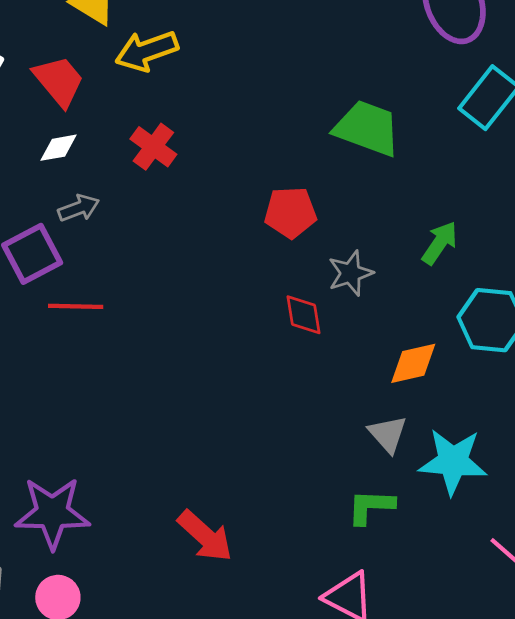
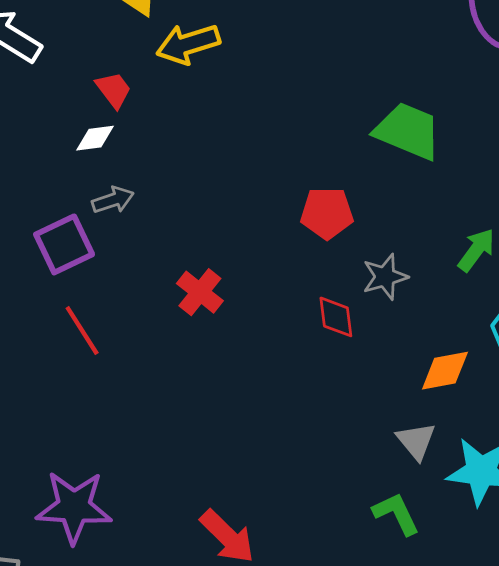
red trapezoid: (59, 81) -> (114, 90), moved, size x0.7
red cross: (153, 147) -> (200, 292), moved
red line: (76, 306) -> (82, 331), moved, turned 54
green L-shape: (371, 507) -> (396, 514), turned 60

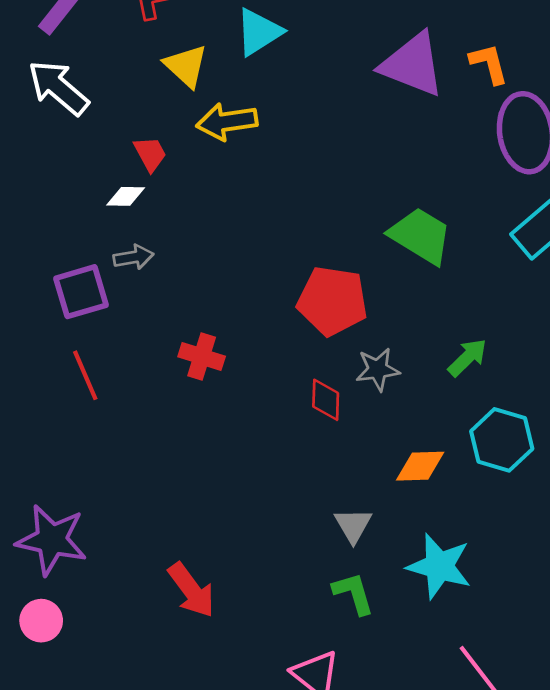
red pentagon: (327, 213) -> (332, 301), size x1.4
red cross: (200, 292) -> (202, 356), turned -30
gray triangle: (416, 441) -> (353, 525), moved

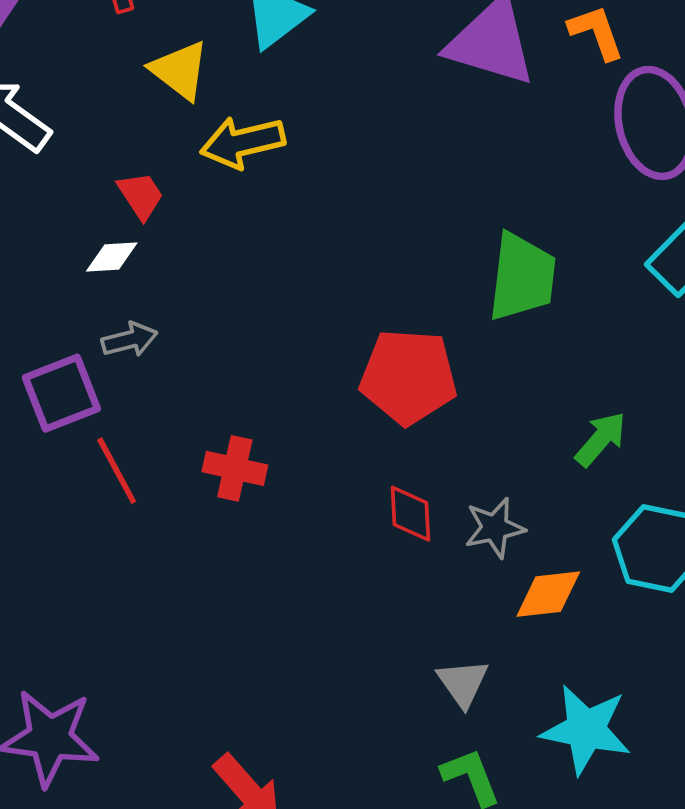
green trapezoid: (421, 236) -> (522, 277), turned 70
gray star: (378, 369) -> (495, 528), moved
red line: (85, 375) -> (117, 471), moved

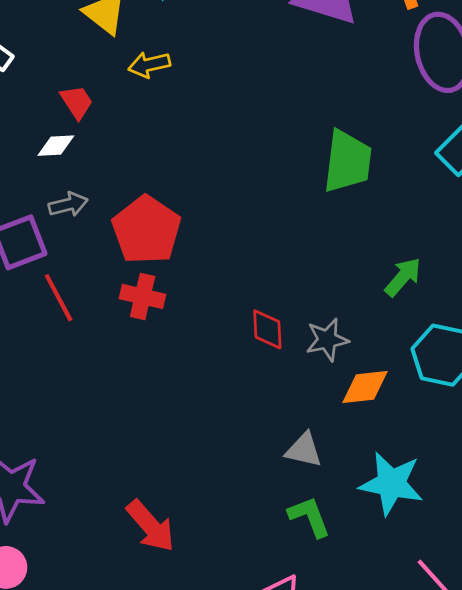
yellow arrow: (243, 142) -> (149, 65), size x0.7
red pentagon: (408, 377) -> (146, 230), moved, turned 30
gray triangle: (463, 683) -> (304, 450), turned -42

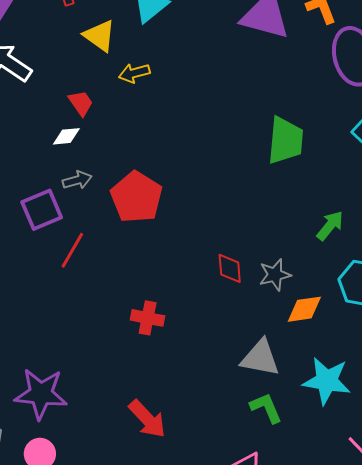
red cross: (143, 296) -> (148, 318), moved
red line: (59, 298) -> (72, 250), turned 60
gray triangle: (304, 450) -> (260, 358), size x1.4

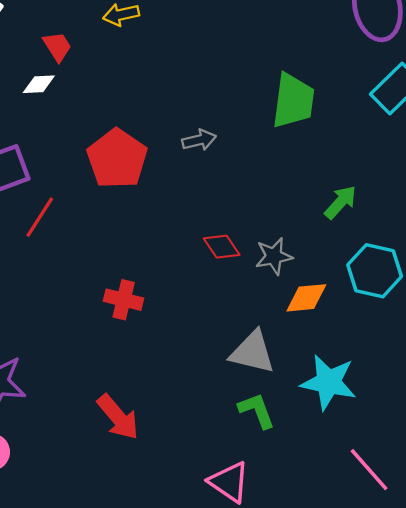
gray arrow: (77, 180) -> (199, 140), moved
red diamond: (230, 268) -> (222, 247), turned -32

